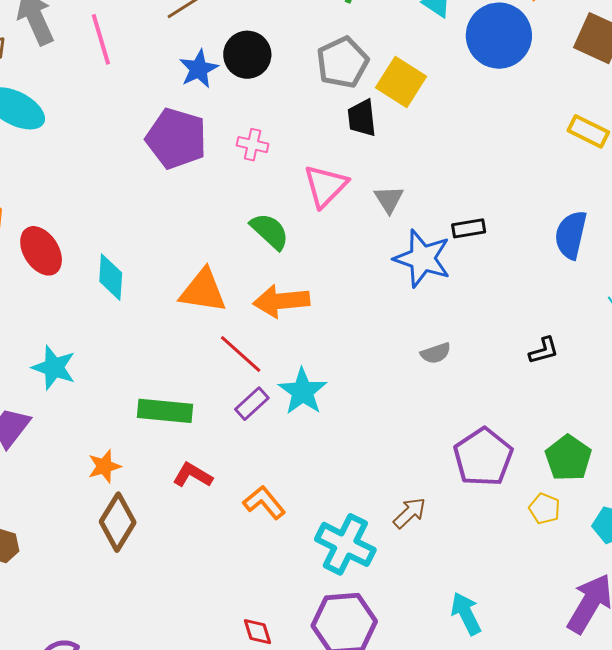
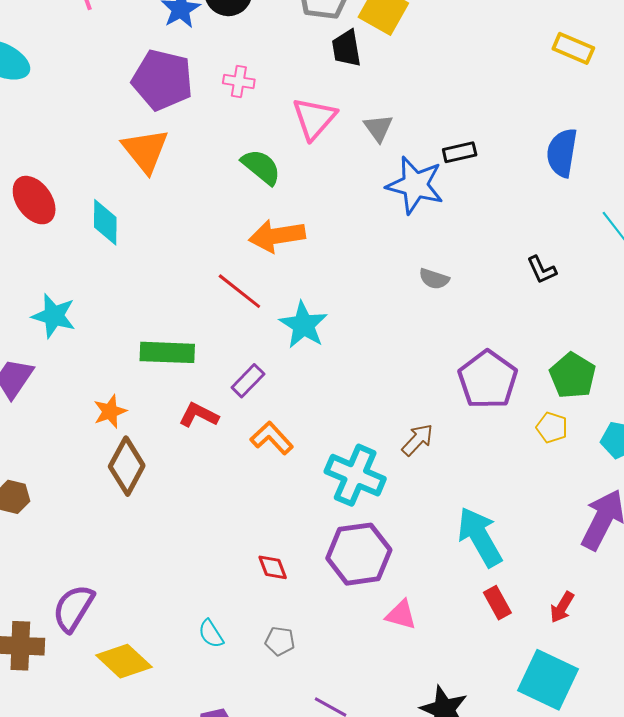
orange triangle: (203, 291) -> (145, 151), moved, turned 46
black L-shape: (544, 351) -> (542, 270), turned 84
gray semicircle: (436, 353) -> (434, 279), turned 40
purple rectangle: (252, 404) -> (248, 381), moved
cyan arrow: (466, 614) -> (480, 537), size x1.4

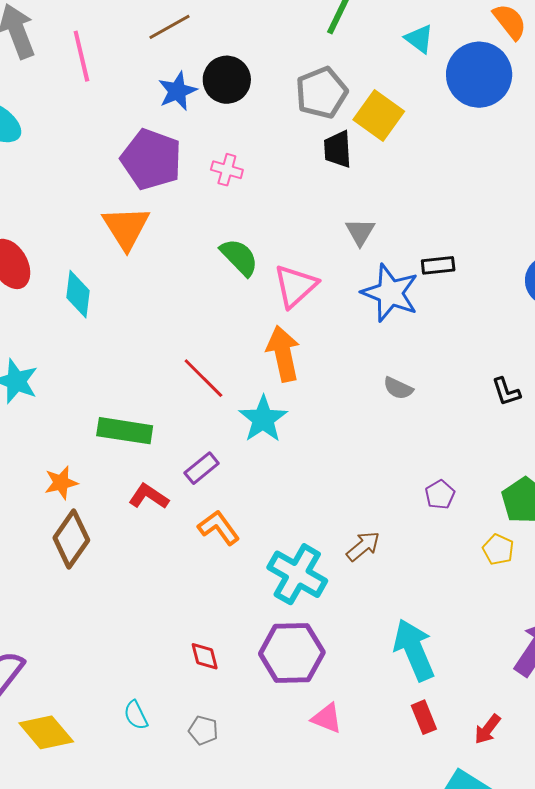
pink triangle: (314, 118) -> (295, 286), moved
orange arrow: (277, 236) -> (283, 354), moved, turned 80
purple pentagon: (488, 380) -> (440, 495), size x0.5

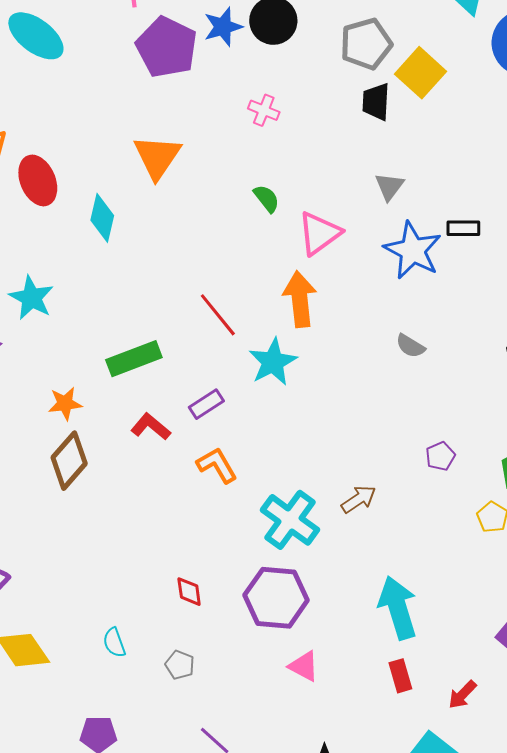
purple pentagon: (151, 159) -> (167, 47), moved
green semicircle: (239, 257) -> (267, 199), size x0.7
green rectangle: (125, 431) -> (134, 359), turned -36

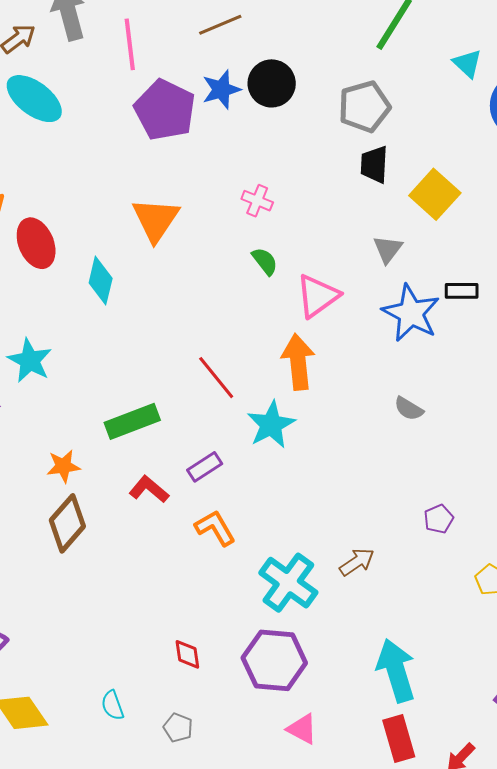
yellow square: (421, 73) -> (435, 194), moved
pink cross: (264, 110) -> (257, 201), moved
red rectangle: (400, 676) -> (399, 739), size x1.4

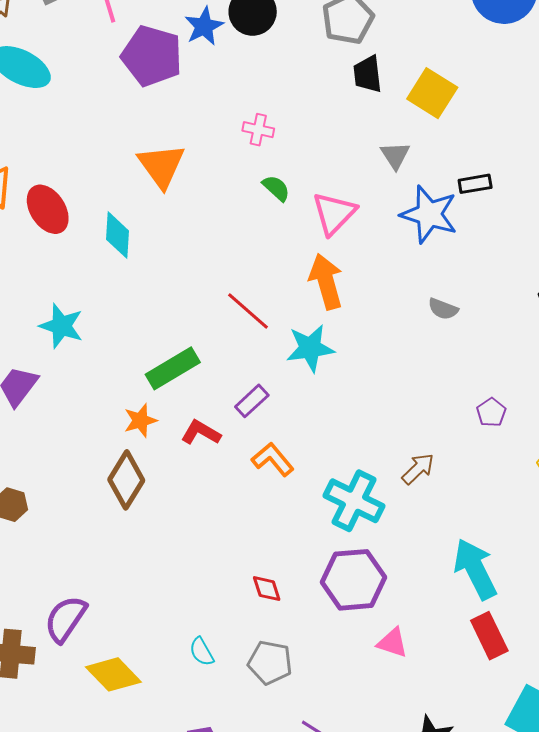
cyan star: (271, 425) -> (310, 348), turned 30
orange star: (63, 466) -> (140, 420), moved
gray pentagon: (178, 728) -> (270, 663), size x1.5

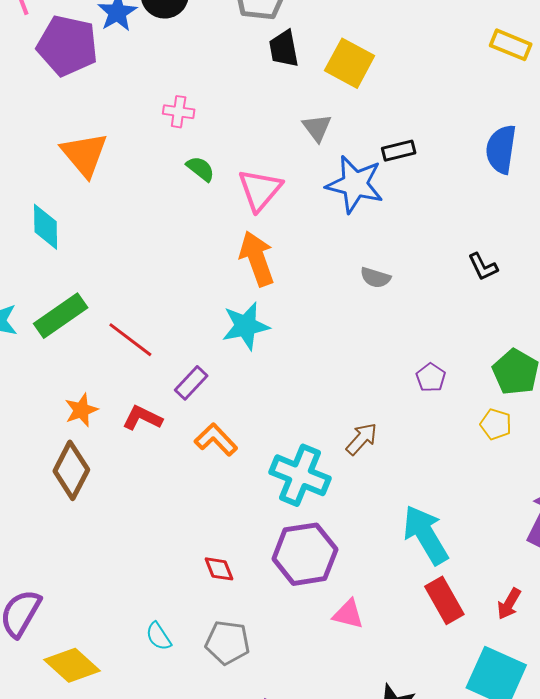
red line: (248, 311) -> (130, 340), moved
green rectangle: (173, 368) -> (61, 316), moved

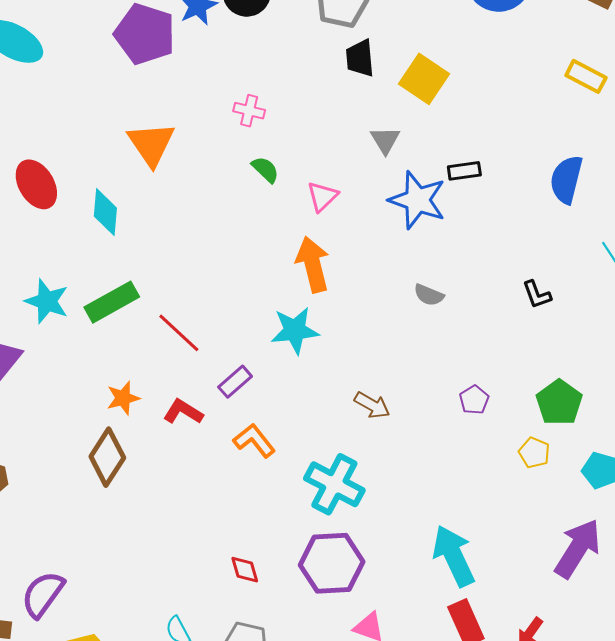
pink triangle: (260, 190) -> (322, 196), size x0.7
brown arrow: (362, 439) -> (372, 405), moved, turned 72

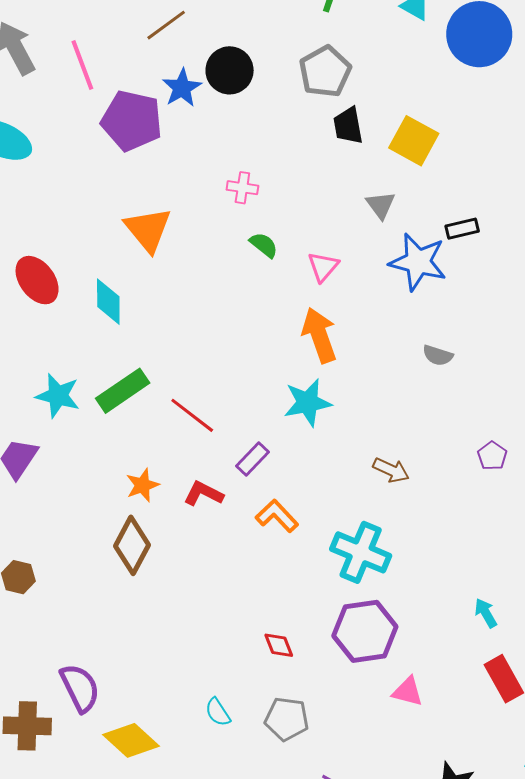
cyan arrow: (454, 556) -> (486, 613), size x0.5
purple semicircle: (43, 594) -> (80, 688), turned 123

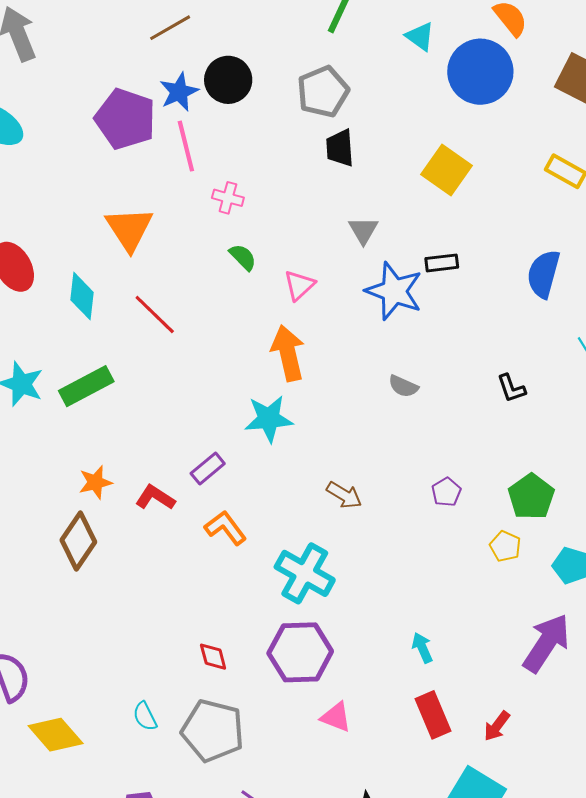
pink line: (82, 65) -> (186, 146), moved
yellow square: (414, 141) -> (446, 170), moved
red line: (192, 415) -> (155, 314), moved
gray pentagon: (287, 719) -> (213, 731), size x1.4

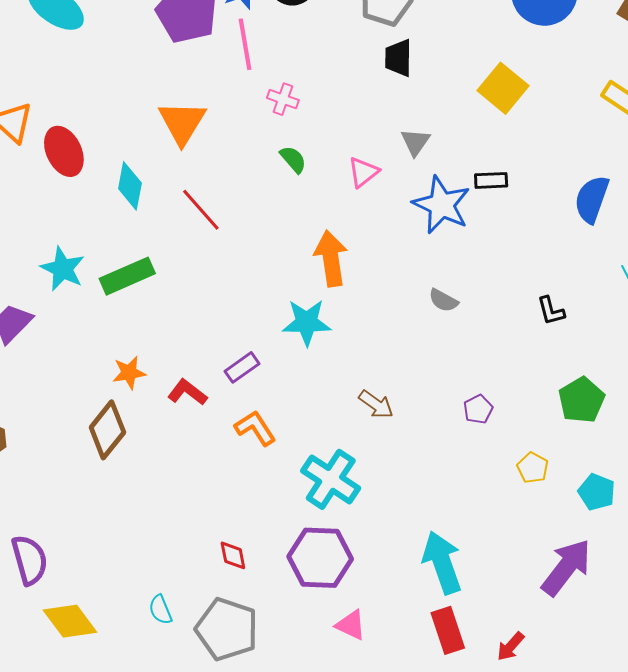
pink triangle: (299, 285) -> (363, 172), moved
green pentagon: (531, 497) -> (581, 400), moved
cyan arrow: (422, 648) -> (442, 563), size x2.0

